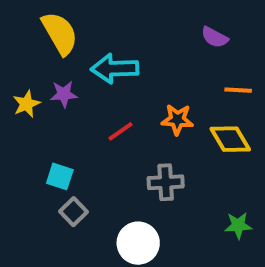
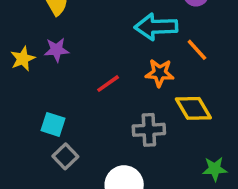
cyan arrow: (115, 69) -> (156, 27), moved
orange line: (238, 90) -> (197, 50), moved, turned 45
yellow diamond: (230, 139) -> (193, 108), moved

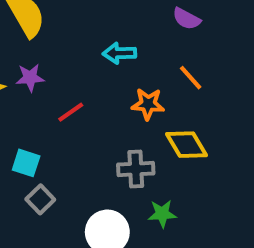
cyan arrow: (156, 27) -> (119, 53), moved, size x0.7
red line: (108, 84) -> (71, 112), moved
green star: (215, 169) -> (162, 214), moved

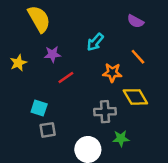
cyan arrow: (119, 53) -> (95, 42), turned -48
purple star: (30, 78) -> (52, 54), moved
gray square: (40, 199) -> (48, 130), turned 35

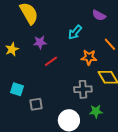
purple semicircle: (135, 21) -> (99, 15), moved
cyan square: (39, 108) -> (17, 89), moved

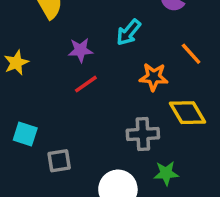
purple star: (40, 42) -> (81, 50), moved

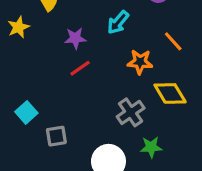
yellow star: (16, 63) -> (18, 27), moved
cyan square: (25, 134) -> (26, 112), turned 30
gray cross: (143, 134) -> (131, 112), turned -32

